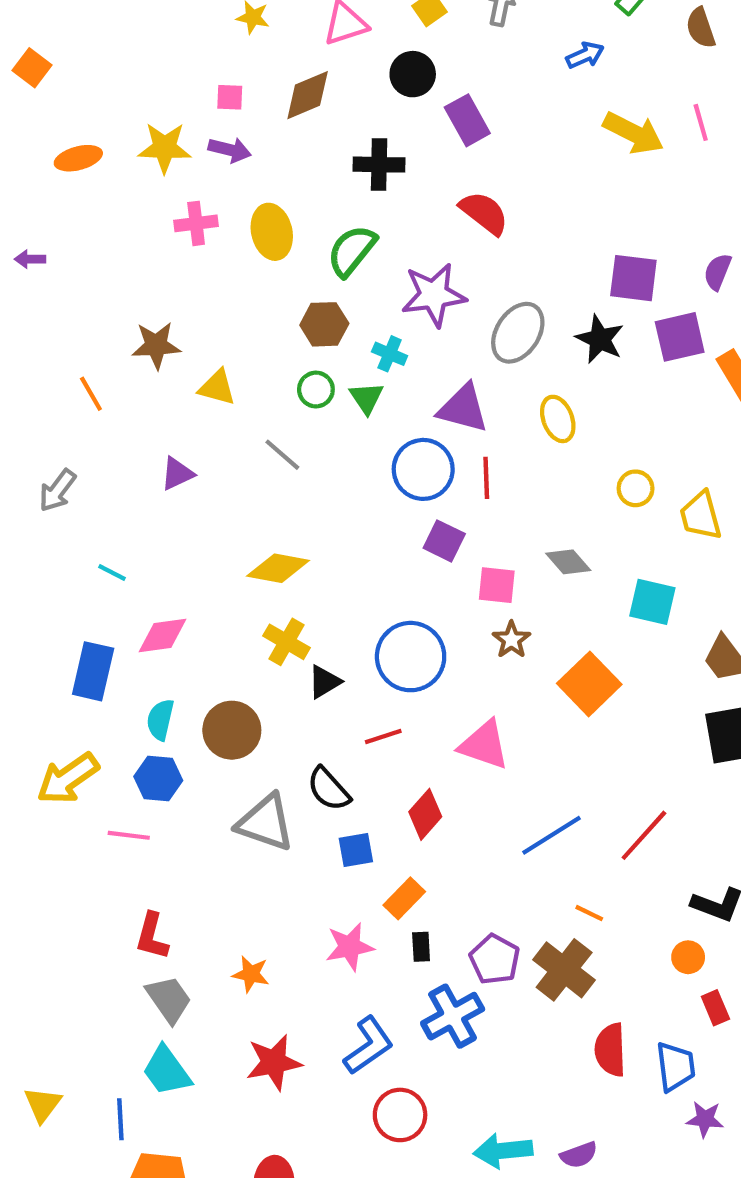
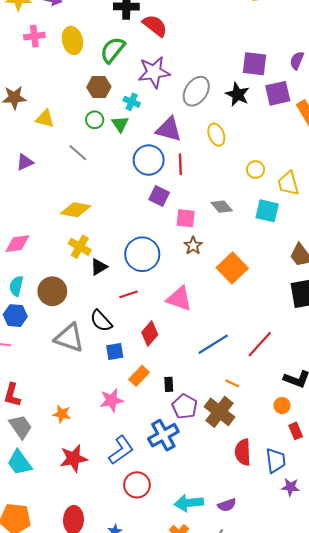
red semicircle: (484, 213) -> (155, 26), moved
cyan square: (652, 602) -> (267, 211), moved
black rectangle: (421, 947) -> (169, 384), moved

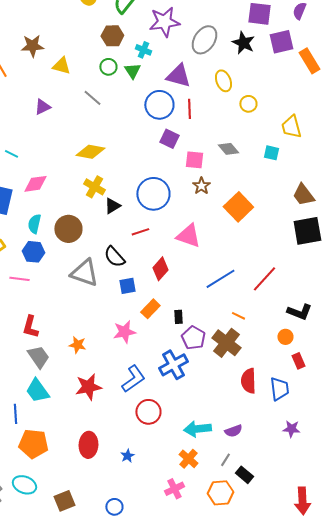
yellow circle: (256, 170) -> (248, 104), moved
cyan square: (267, 211) -> (271, 153), size x0.7
purple star: (290, 487) -> (291, 429), moved

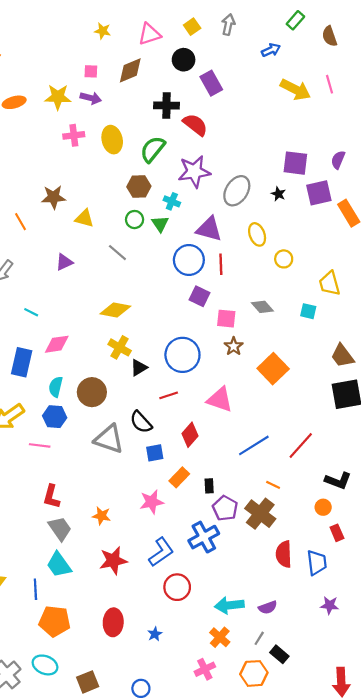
black star: (243, 43) -> (278, 194), size x0.6

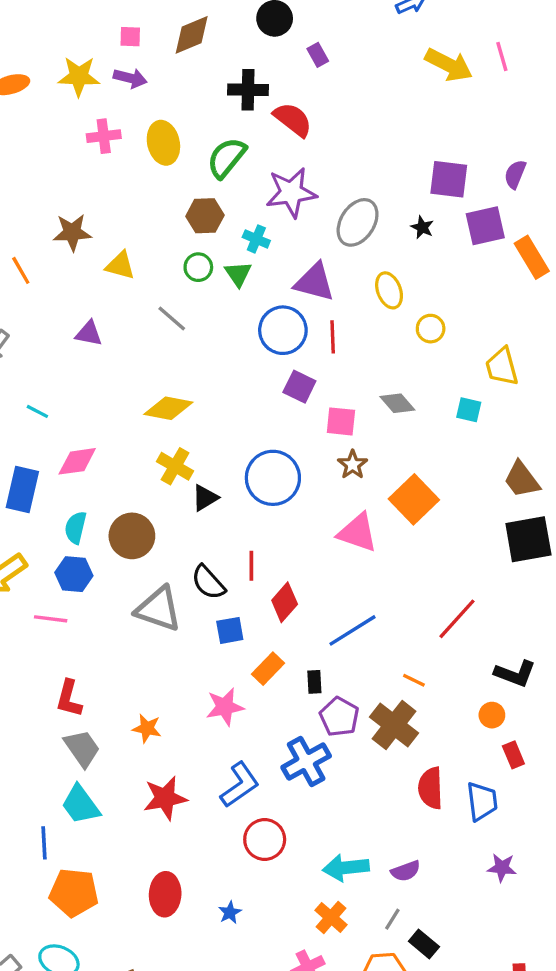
purple rectangle: (211, 83) -> (318, 55), size x0.6
purple triangle: (64, 262) -> (89, 334), turned 36
red line: (169, 395) -> (251, 566), moved, turned -72
pink triangle: (220, 400) -> (358, 533), moved
blue line: (254, 445) -> (353, 630), moved

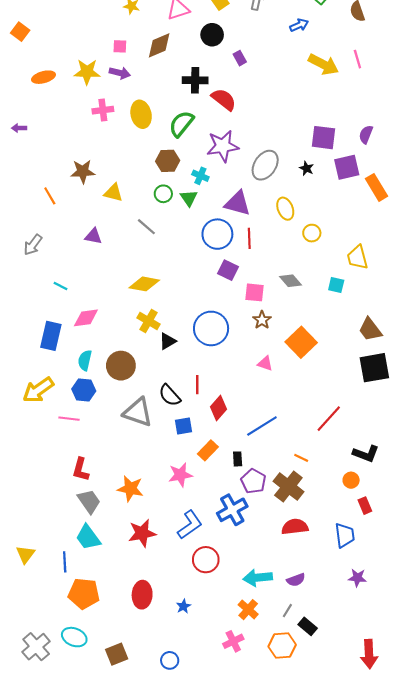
pink triangle: (358, 533) -> (265, 363), size x0.6
orange star: (147, 728) -> (130, 489), size x1.4
red semicircle: (431, 788) -> (295, 527), moved, turned 85

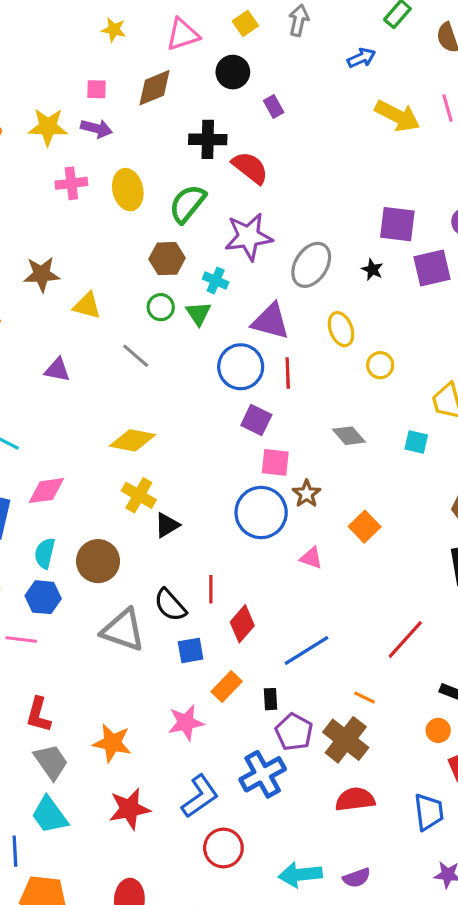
pink square: (255, 292) -> (275, 462), moved
blue circle: (211, 328) -> (261, 513), moved
orange square: (301, 342) -> (365, 527), size x0.7

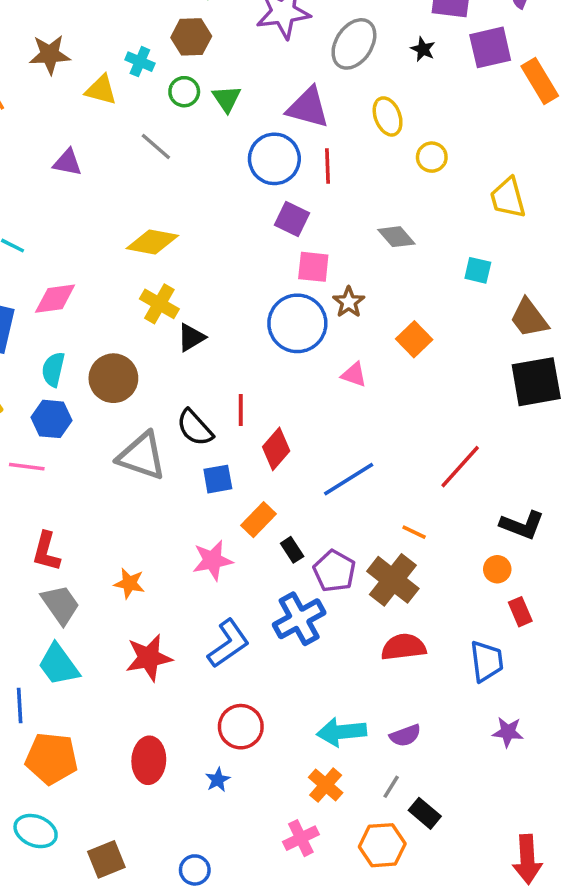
cyan cross: (216, 281) -> (140, 62), moved
cyan square: (416, 442) -> (478, 270), moved
black rectangle: (270, 699) -> (292, 550), moved, turned -30
orange star: (112, 743) -> (129, 583), size x0.7
red circle: (223, 848) -> (241, 727), moved

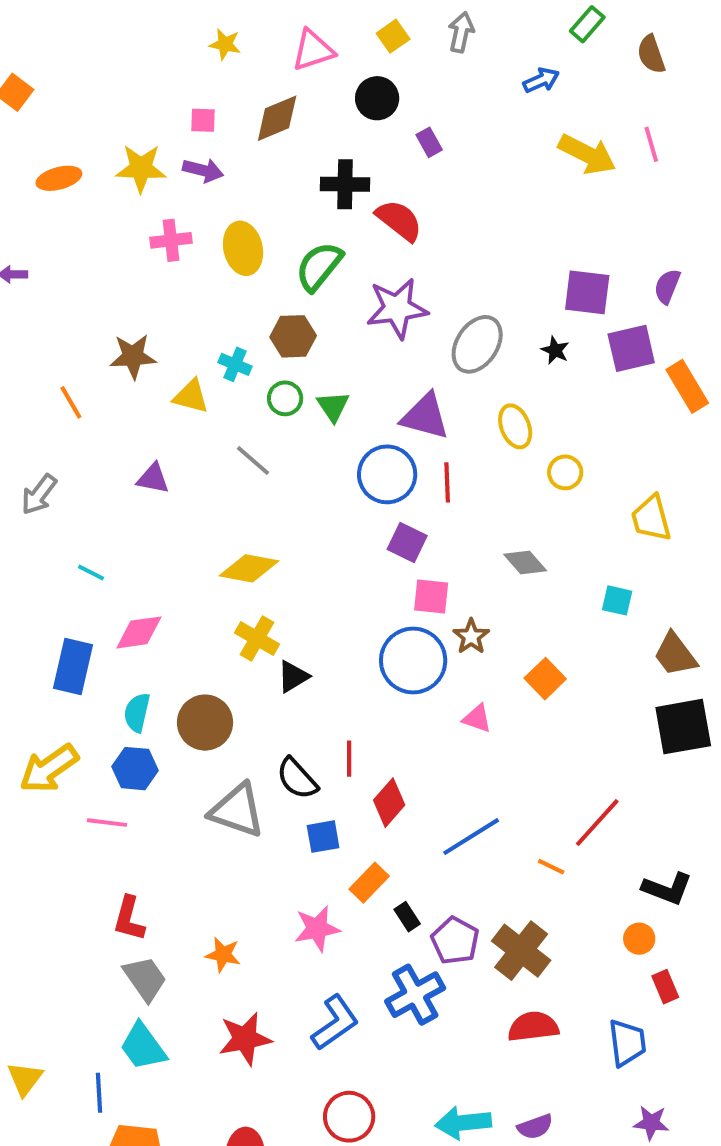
orange line: (414, 532) -> (551, 867), moved

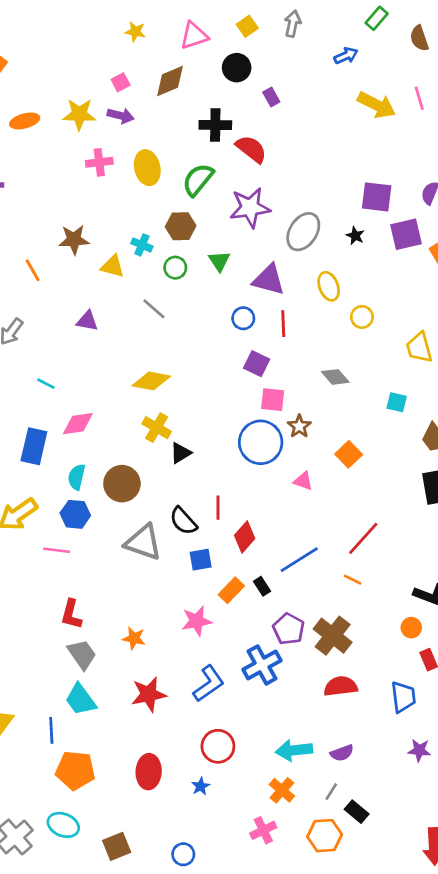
pink square: (203, 120) -> (121, 82), turned -30
green triangle: (333, 406) -> (219, 261), moved
blue circle: (387, 474) -> (243, 318), size x0.6
red line: (597, 823) -> (363, 538), moved
black rectangle: (407, 917) -> (262, 586), moved

